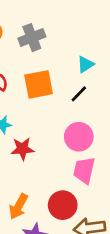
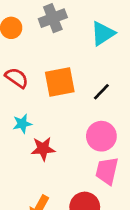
gray cross: (32, 38) -> (53, 18), moved
cyan triangle: (85, 64) -> (103, 33), moved, size x1.4

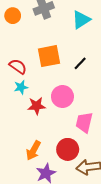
red semicircle: (17, 78) -> (18, 66), moved
pink circle: (101, 136) -> (62, 97), moved

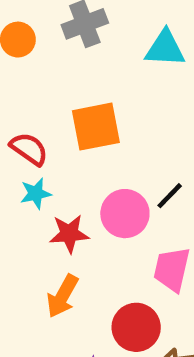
cyan triangle: (81, 20) -> (165, 48), turned 36
black line: (80, 63) -> (170, 196), moved
orange arrow: (33, 150) -> (62, 296), moved

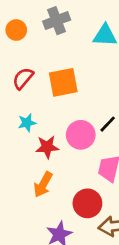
red semicircle: (29, 149) -> (23, 78), moved, turned -85

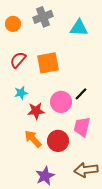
orange arrow: (43, 185) -> (33, 139), turned 108
red circle: (87, 203) -> (58, 141), moved

